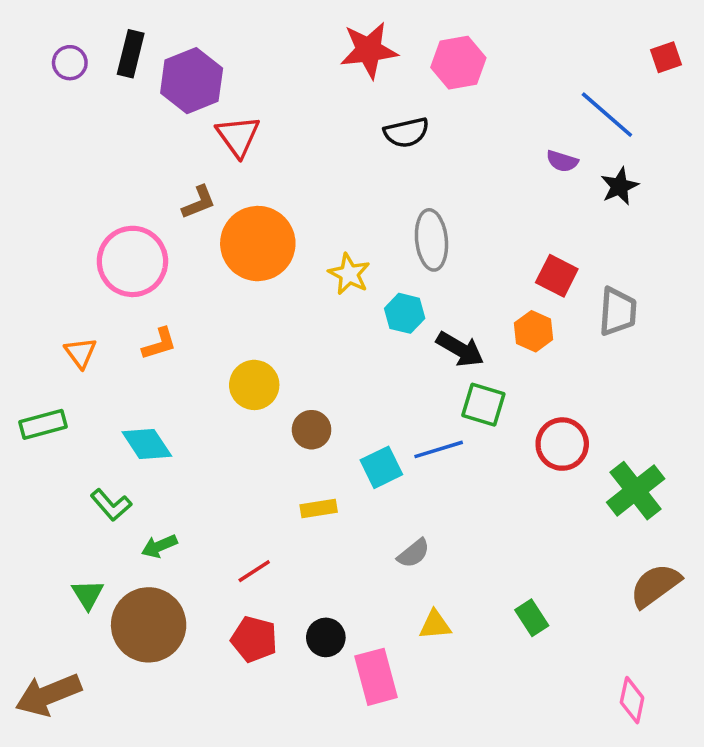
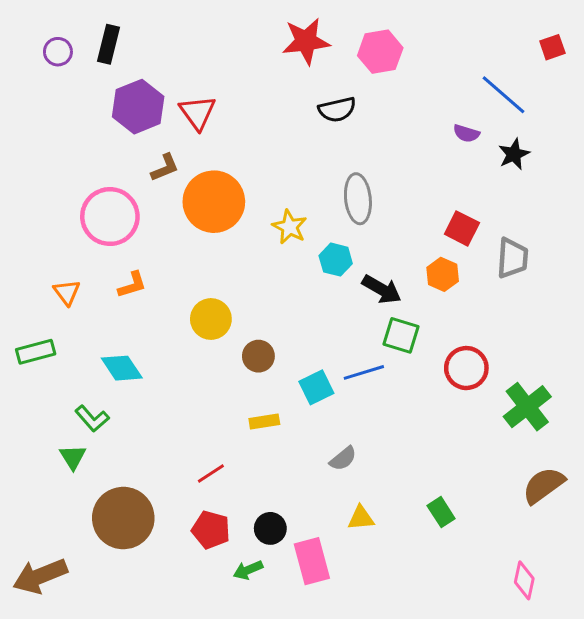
purple hexagon: (192, 81) -> (138, 107), moved
green arrow: (159, 546) -> (248, 570), moved
green triangle: (88, 594) -> (73, 457), moved

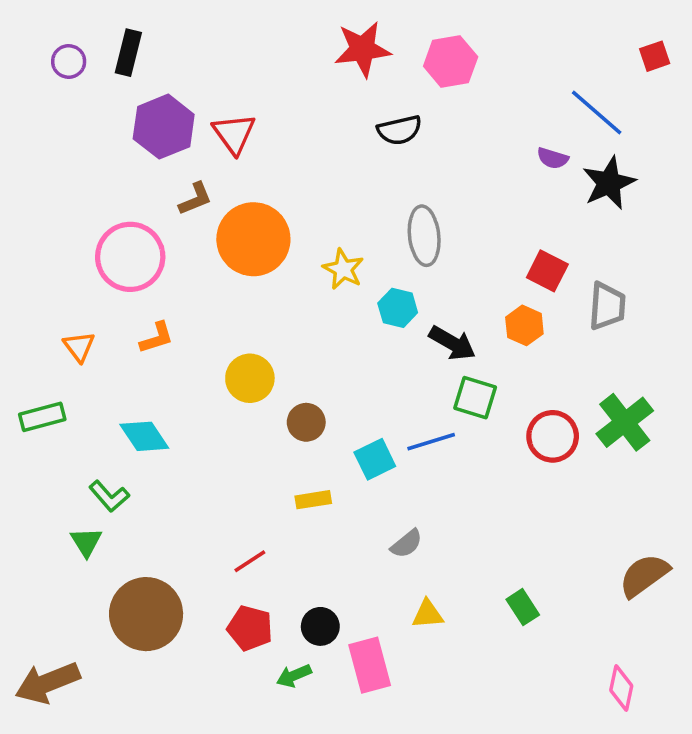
black star: (514, 154) -> (609, 183), size x1.4
green cross: (527, 407) -> (625, 422), moved

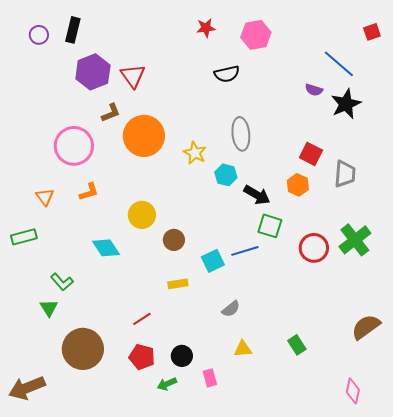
red star: (363, 49) -> (206, 28), size x0.6
cyan diamond: (144, 436) -> (106, 248), moved
pink rectangle: (370, 665) -> (210, 378), size x0.6

